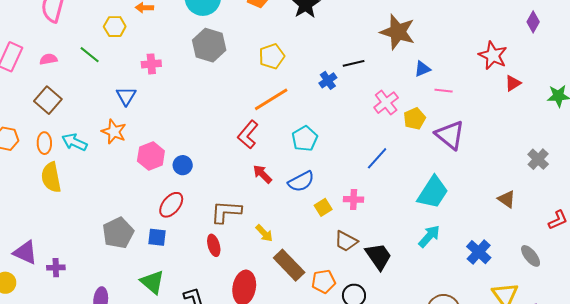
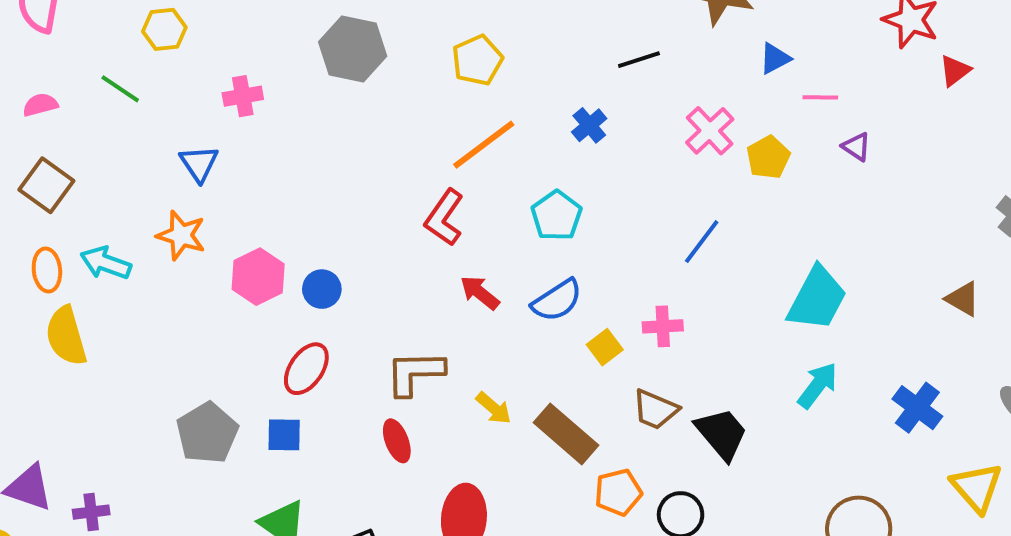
blue cross: (328, 80) -> (589, 125), moved
purple triangle: (450, 135) -> (856, 147), moved, size x0.5
brown rectangle: (289, 265) -> (566, 434), moved

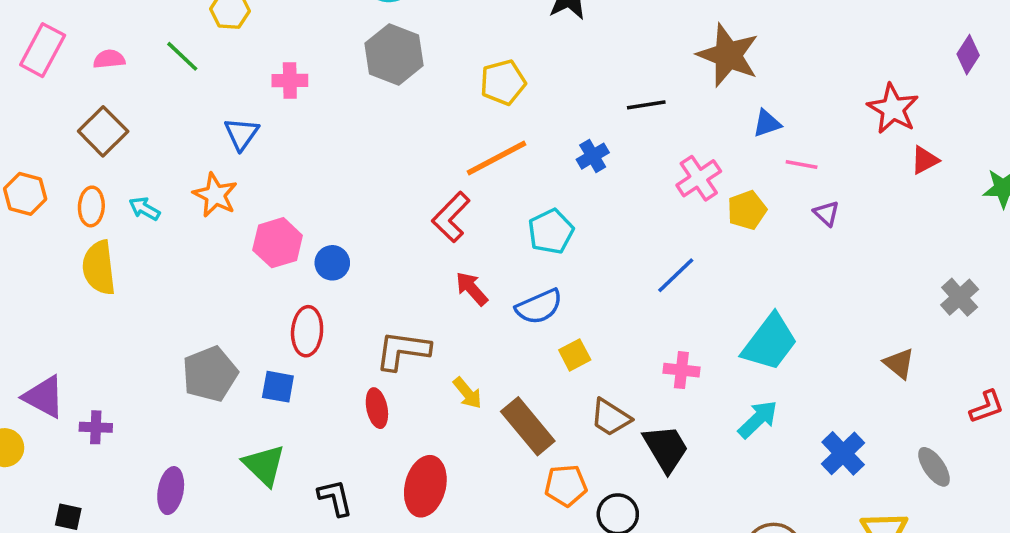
cyan arrow: (106, 263) -> (144, 209), size x0.7
pink cross: (663, 326) -> (681, 370), moved
red ellipse: (306, 369) -> (307, 331), turned -39

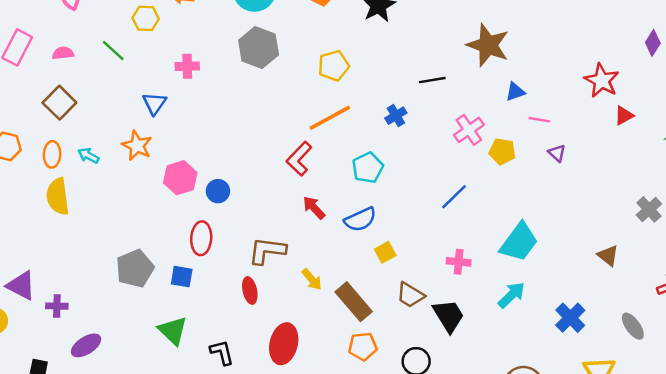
yellow pentagon: (747, 210) -> (502, 151), turned 30
orange pentagon: (566, 486) -> (363, 346), moved
purple ellipse: (171, 491) -> (86, 345), moved, turned 48

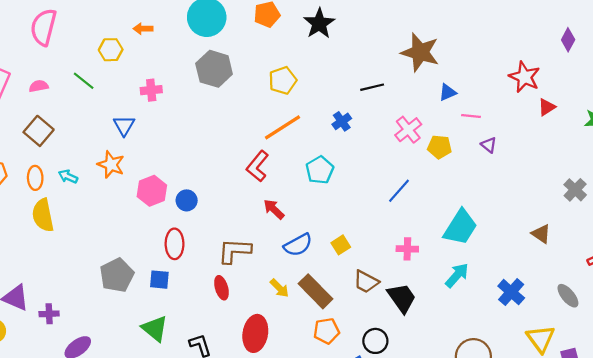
blue semicircle: (360, 219) -> (298, 245), moved
yellow arrow: (312, 279) -> (279, 288), moved

